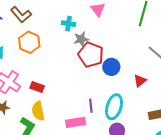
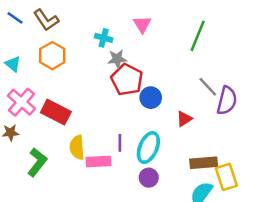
red rectangle: (37, 87) -> (56, 112), size x1.6
yellow semicircle: (38, 111) -> (77, 147), moved

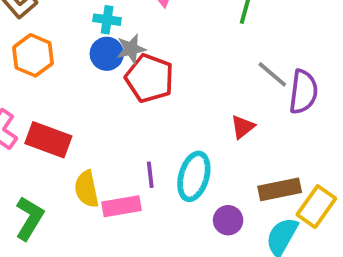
blue circle: (151, 98) -> (107, 54), moved
yellow rectangle: (226, 177) -> (316, 207), turned 60
purple circle: (149, 178) -> (228, 220), moved

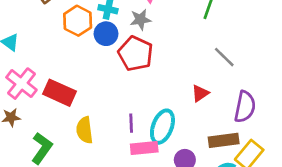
gray star: (131, 49) -> (140, 20), moved
orange hexagon: (33, 55) -> (78, 21), moved
purple semicircle: (303, 92) -> (245, 107), moved
pink rectangle: (122, 206) -> (144, 148), moved

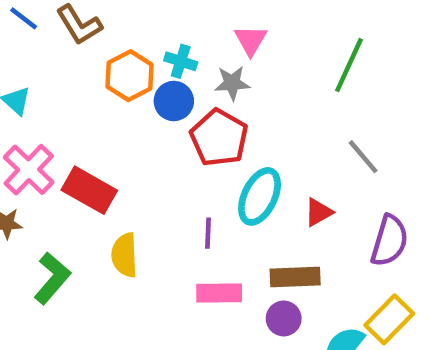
purple line: (131, 123) -> (208, 233), moved
cyan ellipse: (162, 127) -> (260, 196), moved
brown rectangle: (224, 140) -> (295, 277), moved

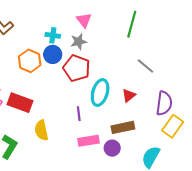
orange hexagon: (130, 76) -> (30, 61), moved
purple circle: (284, 318) -> (112, 148), moved
yellow rectangle: (389, 319) -> (173, 126), moved

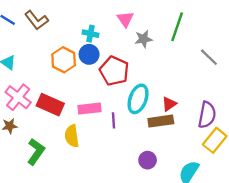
gray star: (79, 42) -> (143, 39), moved
gray line: (145, 66) -> (209, 57), moved
brown rectangle: (123, 127) -> (161, 121), moved
pink rectangle: (89, 141) -> (89, 109), moved

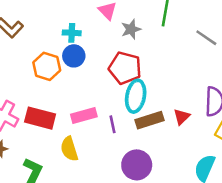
red pentagon: (114, 71) -> (125, 68), moved
red triangle: (169, 104) -> (182, 117), moved
brown rectangle: (161, 121) -> (150, 120), moved
purple circle: (148, 160) -> (137, 165), moved, size x1.5

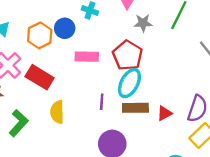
blue circle: (74, 56) -> (65, 28), moved
orange hexagon: (47, 66) -> (40, 35), moved
pink rectangle: (84, 116) -> (87, 57), moved

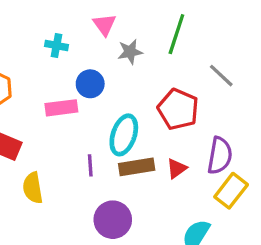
blue circle: (65, 28) -> (90, 84), moved
red pentagon: (128, 55) -> (178, 109), moved

